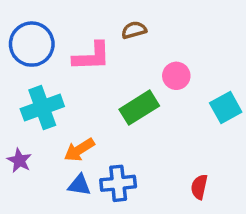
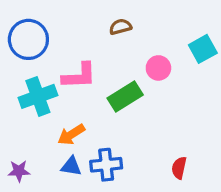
pink L-shape: (92, 56) -> (79, 76), moved
cyan square: (226, 108) -> (203, 49), moved
purple star: (19, 160) -> (19, 171), moved, turned -30

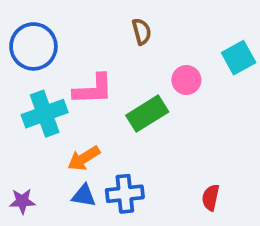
brown semicircle: (120, 27) -> (142, 32), turned 90

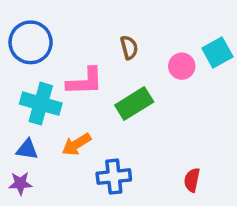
brown semicircle: (142, 32) -> (129, 47), moved
pink circle: (186, 80) -> (182, 66), moved
cyan cross: (45, 114) -> (41, 104), turned 36
blue triangle: (84, 196) -> (27, 149), moved

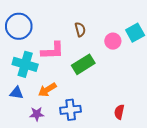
purple star: (20, 183) -> (37, 114), moved

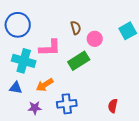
pink circle: (113, 41) -> (95, 39), moved

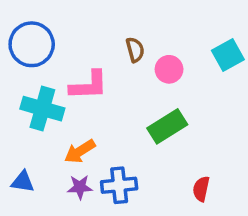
green rectangle: (79, 61) -> (167, 126), moved
blue triangle: (16, 88) -> (23, 182), moved
purple star: (35, 108) -> (80, 187), moved

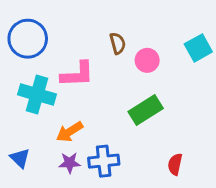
blue triangle: (23, 182) -> (20, 158), turned 35

